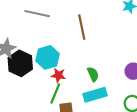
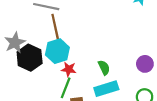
brown line: (82, 27) -> (55, 27), moved

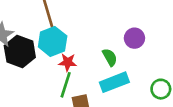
purple circle: (145, 64) -> (134, 38), moved

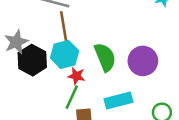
purple circle: (134, 38) -> (143, 61), size x1.5
green semicircle: (110, 57) -> (105, 57), moved, size x1.6

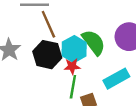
cyan hexagon: (65, 54) -> (74, 49), moved
black hexagon: (32, 60) -> (47, 55), moved

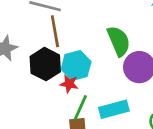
green semicircle: (94, 42) -> (119, 41), moved
green line: (73, 87) -> (80, 108), moved

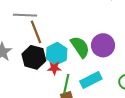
green semicircle: (119, 41) -> (80, 47), moved

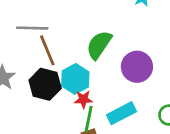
green semicircle: (80, 47) -> (99, 45), moved, turned -110
red star: (54, 68) -> (83, 99), moved

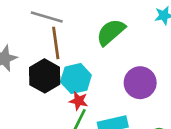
green semicircle: (99, 45) -> (111, 32), moved

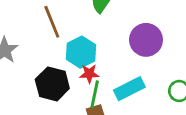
black hexagon: (45, 76) -> (52, 84), moved

